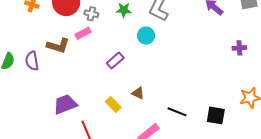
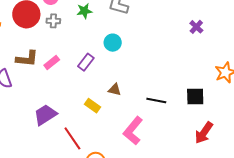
pink rectangle: (83, 33) -> (52, 62), moved
cyan circle: (146, 36) -> (113, 43), moved
purple cross: (239, 48) -> (196, 27), moved, turned -32

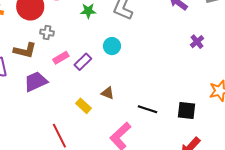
gray cross: (53, 21) -> (47, 33), moved
pink rectangle: (52, 62) -> (61, 58), moved
purple trapezoid: (45, 115) -> (36, 82), moved

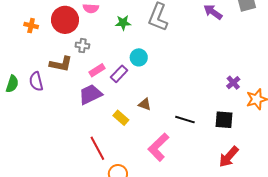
purple cross: (197, 42) -> (233, 83), moved
cyan circle: (112, 46) -> (139, 57), moved
purple trapezoid: (36, 82) -> (90, 94), moved

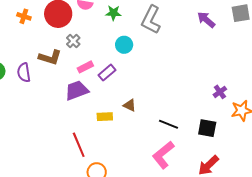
green star: (123, 23) -> (113, 13), moved
gray cross: (82, 46) -> (73, 41), turned 32
cyan circle: (139, 57) -> (124, 45), moved
yellow rectangle: (121, 118) -> (105, 117), turned -49
pink L-shape: (158, 147) -> (163, 155), moved

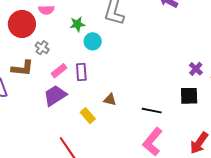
green star: (113, 13) -> (77, 24), moved
purple rectangle: (107, 73) -> (81, 72), turned -42
yellow rectangle: (105, 117) -> (88, 116), turned 63
black square: (207, 128) -> (189, 96), moved

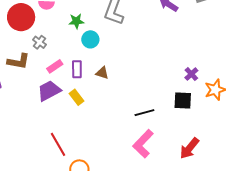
brown triangle: (110, 100) -> (102, 73), moved
black line: (152, 111) -> (144, 113), turned -30
yellow rectangle: (88, 116) -> (76, 97), moved

